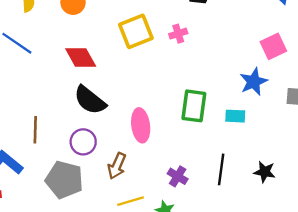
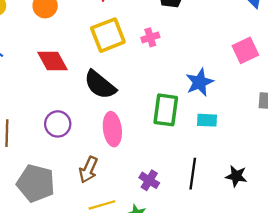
blue star: (254, 82) -> (200, 82), moved
black semicircle: (90, 100) -> (100, 85), moved
purple circle: (83, 142) -> (58, 124), moved

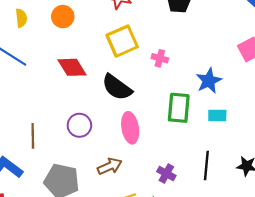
pink cross: (150, 37) -> (160, 58), moved, turned 35
brown arrow: (88, 170) -> (110, 166), turned -135

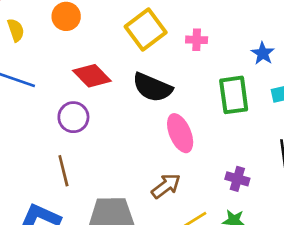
blue star: (209, 81) -> (263, 53), size x0.7
purple circle: (79, 125) -> (73, 117), moved

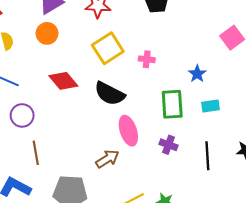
purple circle: (73, 117) -> (22, 115), moved
purple cross: (237, 179) -> (168, 145), moved
brown arrow: (166, 186) -> (107, 159), moved

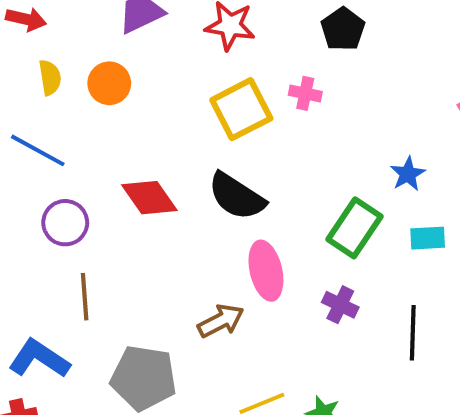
orange circle: (47, 33) -> (109, 83), moved
pink cross: (147, 59) -> (305, 93), moved
red diamond: (63, 81) -> (149, 198), moved
green rectangle: (172, 104) -> (355, 228), turned 32

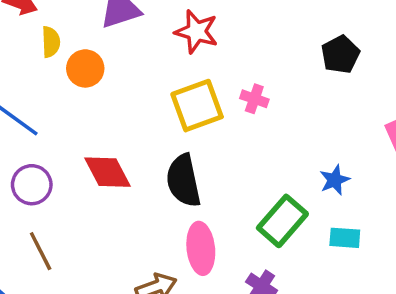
black pentagon: (343, 29) -> (340, 54), moved
yellow semicircle: (50, 77) -> (51, 42), moved
black semicircle: (237, 196) -> (183, 181), turned 38
brown line: (85, 297) -> (41, 251), turned -30

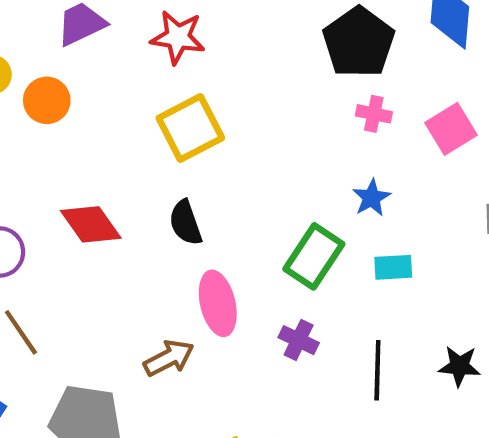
black pentagon: (340, 54) -> (359, 42), size x1.5
pink cross: (254, 99) -> (374, 114), moved
black semicircle: (183, 181) -> (186, 223), size x0.7

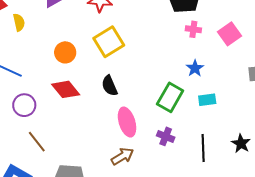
orange circle: (47, 100) -> (65, 52), moved
brown arrow: (169, 358) -> (122, 156), moved
black star: (459, 366) -> (241, 143), turned 30

